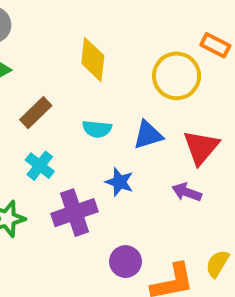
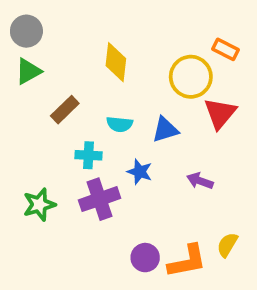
red triangle: (201, 147) -> (220, 113), moved
cyan cross: (40, 166) -> (89, 155), moved, turned -35
purple circle: (126, 262) -> (145, 258), moved

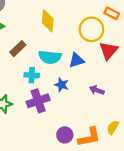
cyan semicircle: (120, 124) -> (50, 57), size x1.5

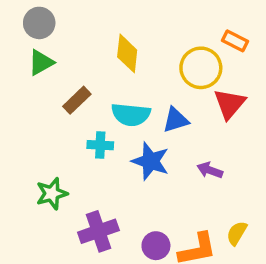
blue star: (62, 85) -> (151, 161), size x1.5
purple cross: (38, 101) -> (98, 231), moved

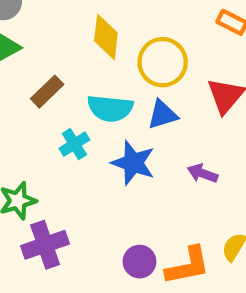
yellow circle: (201, 68) -> (163, 62), moved
cyan cross: (100, 145) -> (74, 144), turned -35
purple cross: (98, 231) -> (45, 245), moved

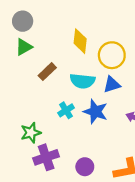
cyan cross: (74, 144) -> (66, 110), moved
purple circle: (139, 262) -> (85, 167), moved

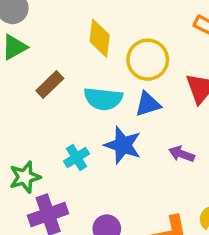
cyan cross: (66, 110) -> (77, 158), moved

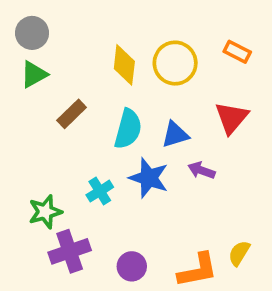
yellow circle: (148, 60) -> (175, 63), moved
cyan semicircle: (103, 99) -> (128, 129), turned -81
purple arrow: (182, 154) -> (201, 170), moved

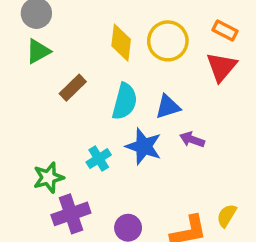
red triangle: (232, 118) -> (221, 67), moved

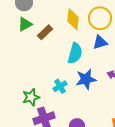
brown rectangle: (73, 88) -> (45, 32), moved
blue triangle: (168, 107) -> (100, 42), moved
blue star: (144, 146) -> (86, 79), turned -30

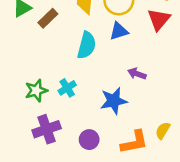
blue star: (86, 79) -> (114, 101), moved
green star: (31, 97) -> (36, 91), moved

